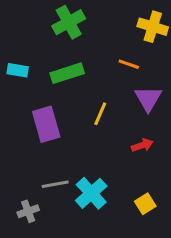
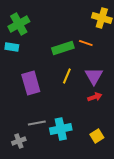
green cross: (69, 22) -> (19, 24), moved
green rectangle: (67, 73) -> (63, 48), moved
purple triangle: (148, 99) -> (94, 76), moved
cyan cross: (91, 193) -> (61, 129), turned 30

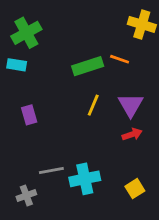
purple rectangle: (31, 83) -> (29, 115), moved, size x0.6

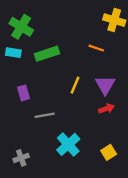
green cross: (26, 33) -> (21, 27), turned -30
green rectangle: (88, 66) -> (47, 54), moved
gray line: (51, 171) -> (45, 115), moved
cyan cross: (85, 179) -> (68, 144), turned -30

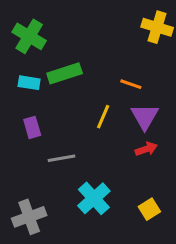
orange line: (96, 48) -> (131, 84), moved
cyan rectangle: (13, 53) -> (29, 83), moved
gray cross: (21, 158) -> (29, 217), size x1.5

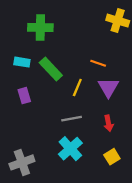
green cross: (29, 36) -> (40, 27), moved, turned -30
green rectangle: (65, 73) -> (51, 69), moved, turned 65
red arrow: (146, 149) -> (108, 123), moved, turned 98
gray line: (61, 158) -> (72, 119), moved

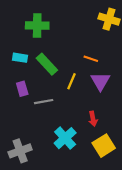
gray line: (72, 119) -> (44, 102), moved
red arrow: (108, 123) -> (93, 119), moved
yellow square: (112, 157) -> (104, 146), size x1.5

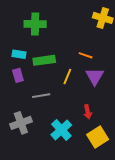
green rectangle: (47, 64) -> (44, 60), turned -55
purple rectangle: (22, 89) -> (18, 75), moved
gray cross: (20, 151) -> (21, 123), moved

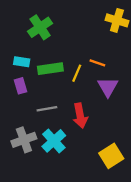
green cross: (35, 24) -> (40, 27), turned -35
yellow line: (67, 76) -> (77, 73), moved
red arrow: (88, 112) -> (80, 116), moved, size x1.5
cyan cross: (61, 130) -> (54, 141), moved

